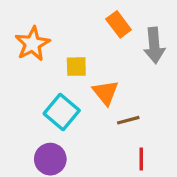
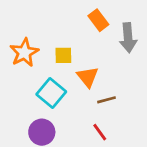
orange star: (32, 44) -> (24, 53), moved
red line: (141, 159) -> (100, 132), moved, turned -36

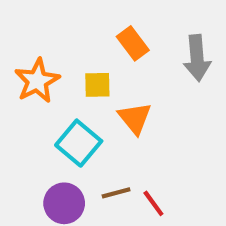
orange rectangle: (98, 20) -> (133, 43), moved
brown line: (107, 100) -> (116, 193), moved

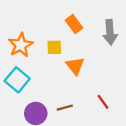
cyan square: (79, 143) -> (17, 80), moved
red line: (153, 203) -> (103, 102), moved

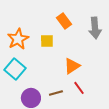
orange triangle: (75, 66) -> (72, 66), moved, turned 36
red line: (103, 102) -> (79, 88), moved

